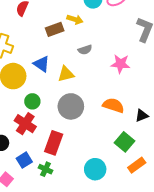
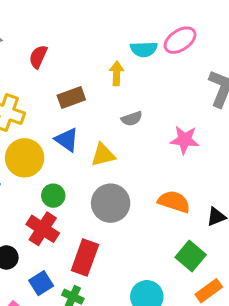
yellow arrow: (75, 19) -> (117, 73), turned -105
brown rectangle: (55, 29) -> (71, 97), moved

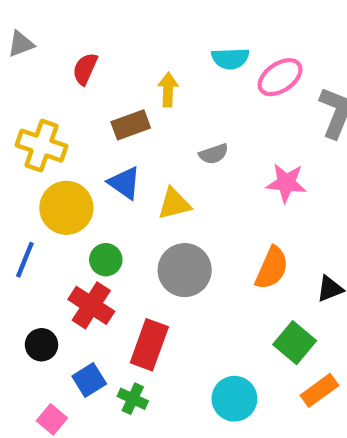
pink ellipse: (180, 40) -> (280, 77), moved
yellow arrow: (117, 73) -> (168, 90), moved
orange semicircle: (174, 202) -> (272, 268), turned 96

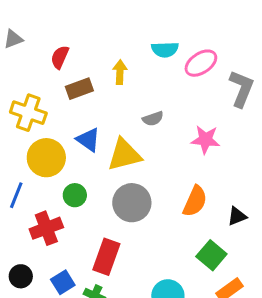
brown rectangle: (131, 125) -> (79, 89), moved
yellow triangle: (174, 204) -> (124, 155), size x1.4
red cross: (91, 305) -> (46, 228), moved, turned 36
black circle: (41, 345) -> (21, 276), moved

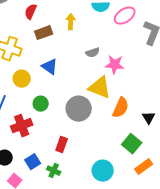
pink star: (205, 140) -> (115, 65), moved
yellow triangle: (124, 155) -> (100, 88), moved, turned 35
yellow circle: (46, 158) -> (22, 79), size x0.7
black triangle: (237, 216) -> (149, 118), turned -40
red rectangle: (106, 257) -> (62, 145), size x0.7

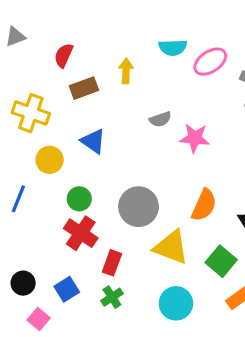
yellow triangle: (100, 88) -> (171, 247), moved
red cross: (22, 126) -> (81, 233), moved, turned -35
green cross: (54, 171) -> (112, 297), moved, turned 32

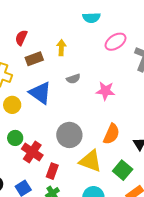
cyan semicircle: (173, 48) -> (91, 18), moved
gray semicircle: (160, 119) -> (73, 79), moved
blue triangle: (93, 141) -> (40, 93), size x1.4
green circle: (79, 199) -> (15, 138), moved

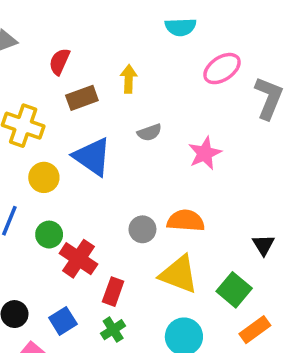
pink star: (105, 91) -> (205, 153), turned -30
orange semicircle: (111, 134) -> (186, 221), moved, turned -110
gray circle: (69, 135) -> (142, 229), size x0.6

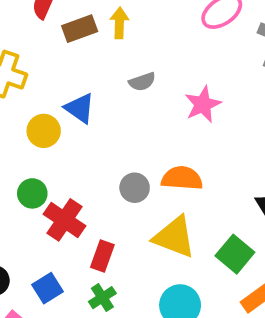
brown rectangle: (82, 98) -> (80, 29), moved
blue triangle: (92, 157) -> (80, 108), size x0.7
yellow circle: (44, 177) -> (44, 131), moved

